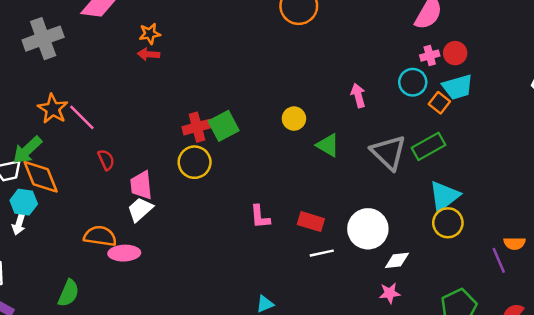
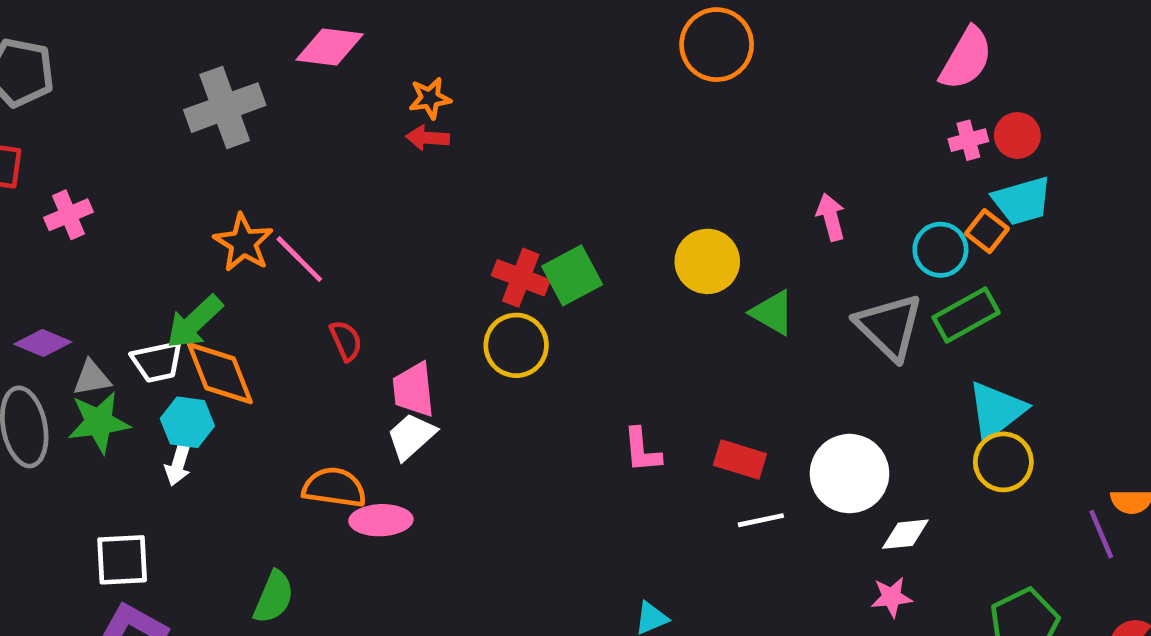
cyan circle: (413, 82) -> (940, 250), moved
yellow circle: (294, 119) -> (707, 261), size x1.4
red cross: (197, 127) -> (521, 278), turned 36

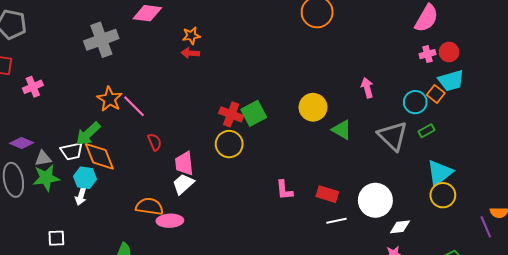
green rectangle: (966, 315) -> (426, 131), size x0.6
white square: (122, 560) -> (56, 238), size x0.7

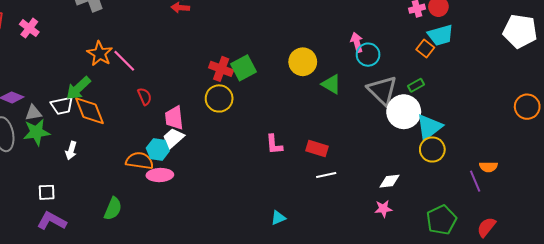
pink cross: (33, 87) -> (29, 28), moved, turned -30
cyan circle: (415, 102) -> (368, 55), moved
cyan hexagon: (85, 178) -> (158, 149), moved
white circle: (375, 200) -> (404, 112), moved

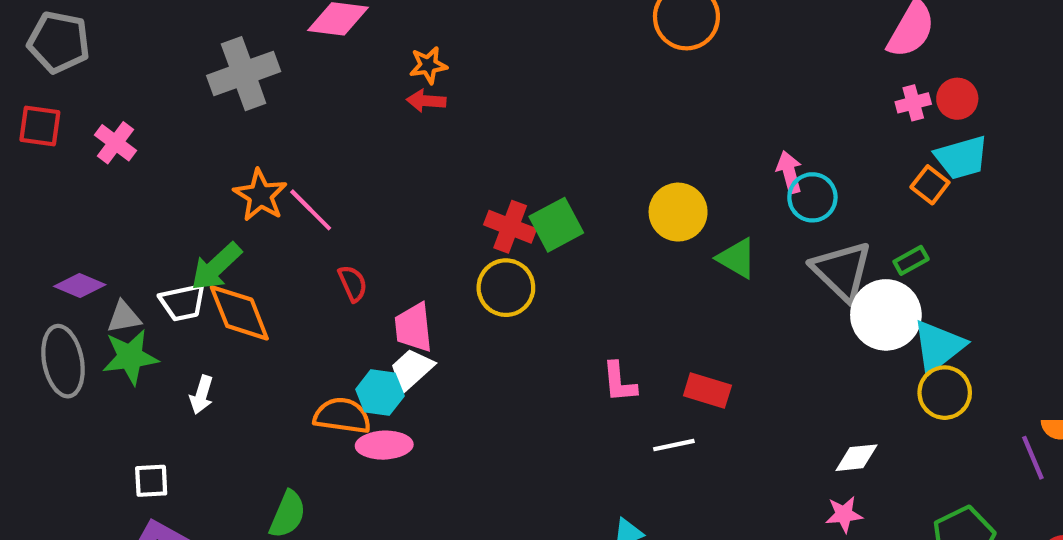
white line: (326, 175) -> (674, 445), moved

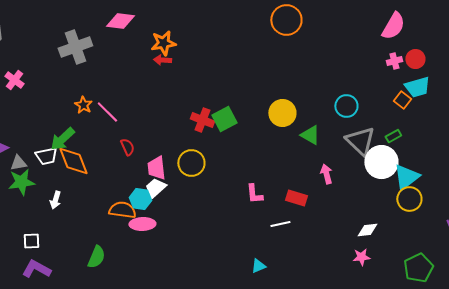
orange star: (428, 65) -> (163, 43), size x1.4
pink arrow: (789, 172) -> (326, 174), moved
orange star: (260, 195) -> (83, 105), size x0.7
yellow circle: (506, 288) -> (191, 163), moved

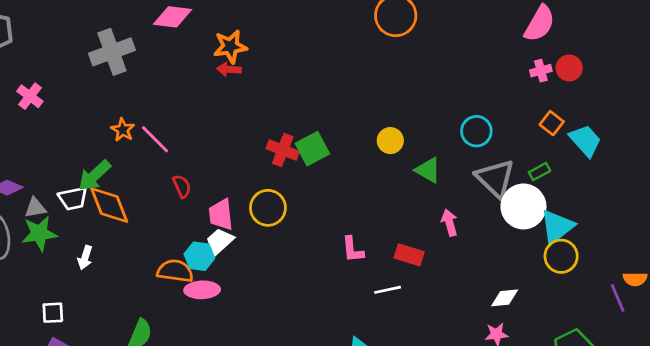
cyan trapezoid: (417, 87) -> (585, 141), moved, turned -116
yellow circle: (282, 113) -> (390, 141), size x0.7

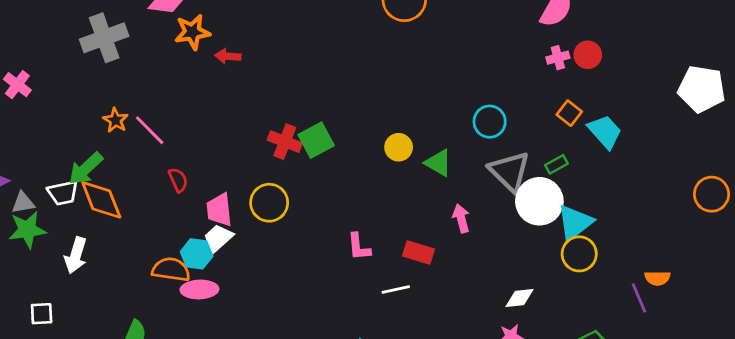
orange star: (230, 46) -> (192, 32), moved
yellow circle: (390, 141) -> (399, 147), moved
white arrow: (85, 258) -> (76, 255), size x1.4

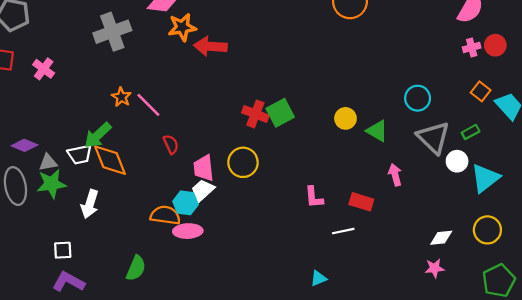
red arrow: (228, 56) -> (210, 46), size x1.6
white circle: (539, 201) -> (457, 161), size x0.6
yellow circle: (579, 254) -> (487, 230), moved

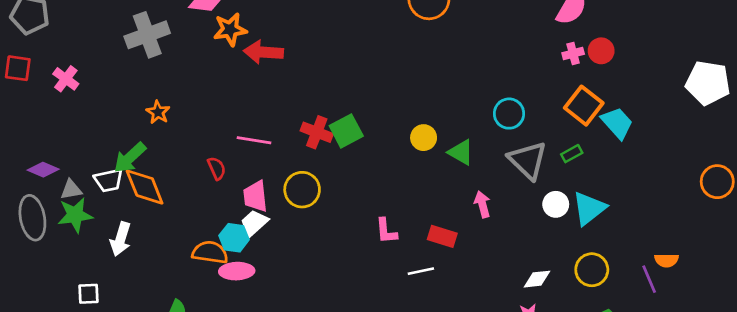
orange square: (481, 91) -> (584, 106), size x1.6
pink line: (148, 105) -> (254, 140), moved, turned -36
white circle: (457, 161) -> (556, 204), moved

